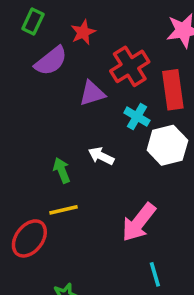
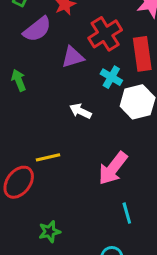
green arrow: (62, 170) -> (19, 80), moved

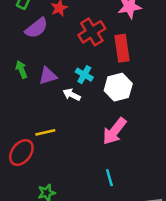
purple triangle: (73, 57) -> (48, 76), moved
cyan cross: (111, 77) -> (84, 75), moved
pink arrow: (113, 168) -> (114, 131), moved

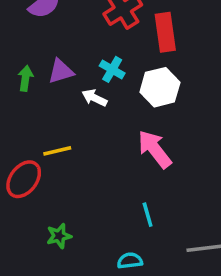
green arrow: (21, 70) -> (25, 78), moved, turned 30
pink arrow: (114, 131) -> (155, 149), turned 104

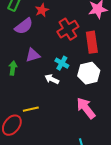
purple triangle: (61, 71) -> (33, 55), moved

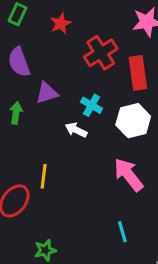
purple semicircle: (24, 26) -> (19, 62), moved, turned 108
yellow line: (31, 109) -> (44, 176), turned -70

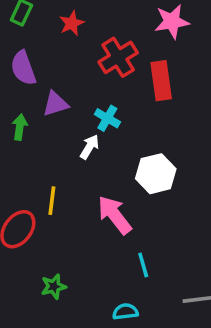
white hexagon: (133, 121) -> (156, 174), moved
white arrow: (76, 130) -> (90, 147), turned 95
pink arrow: (129, 175) -> (115, 215), moved

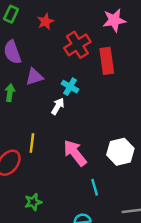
white hexagon: (156, 174) -> (120, 152), moved

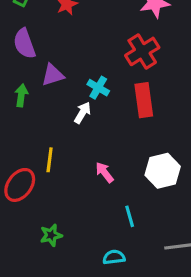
red cross: (77, 45) -> (142, 51), moved
red rectangle: (107, 61) -> (144, 100), moved
pink arrow: (75, 153) -> (105, 172), size x0.6

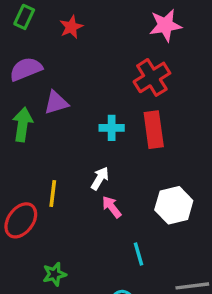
purple semicircle: (24, 44) -> (26, 69), turned 88
cyan cross: (98, 88) -> (112, 128), moved, turned -30
green arrow: (21, 95) -> (22, 125), size x1.4
white arrow: (83, 113) -> (100, 178), moved

